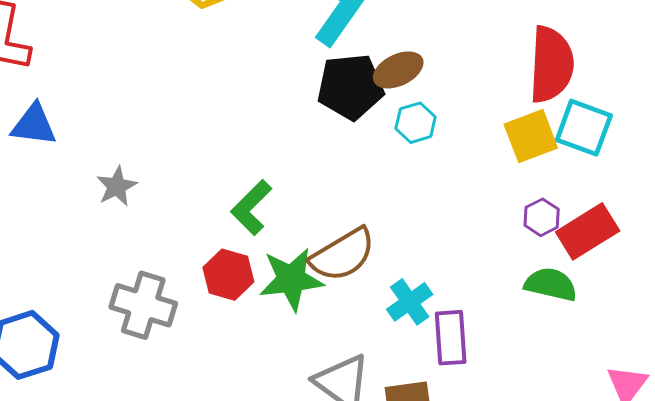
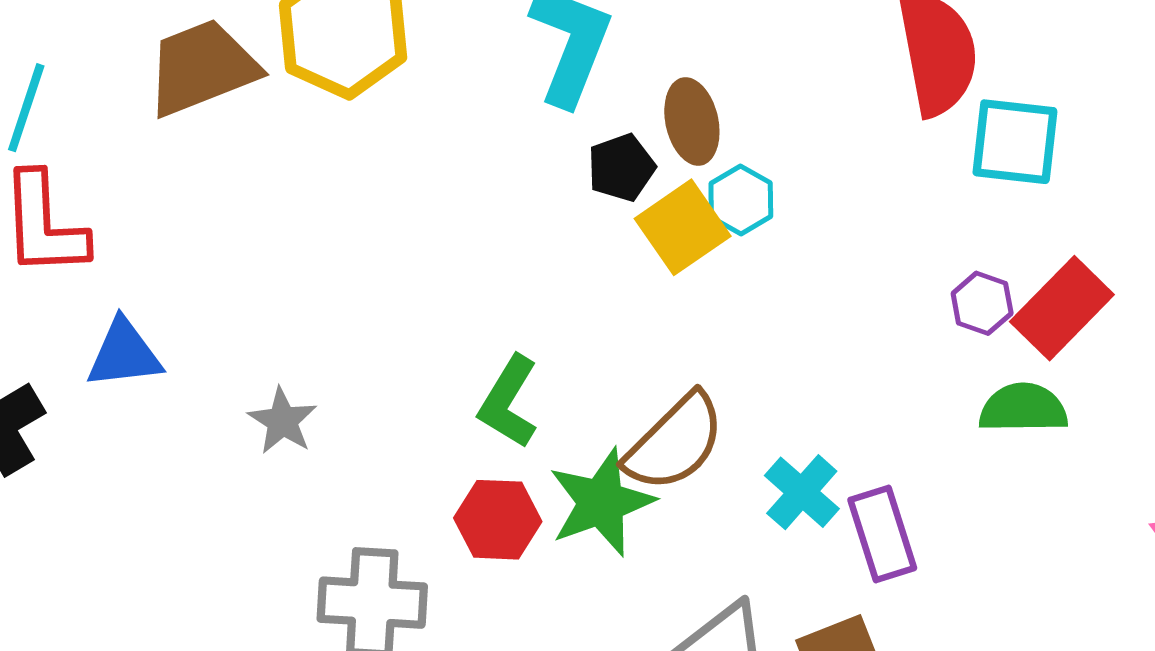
brown ellipse: (398, 70) -> (692, 121), turned -63
black pentagon: (351, 87) -> (621, 168), size x0.6
yellow square: (531, 136) -> (683, 227), moved

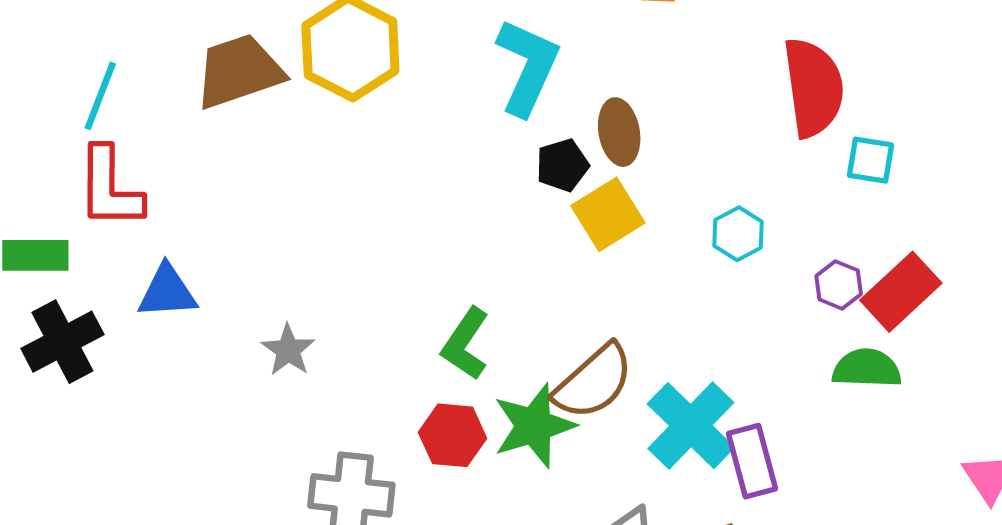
cyan square: (1015, 142) -> (870, 160), size x0.7
cyan hexagon: (741, 200) -> (738, 234), moved
cyan cross: (802, 492) -> (691, 426), size x1.5

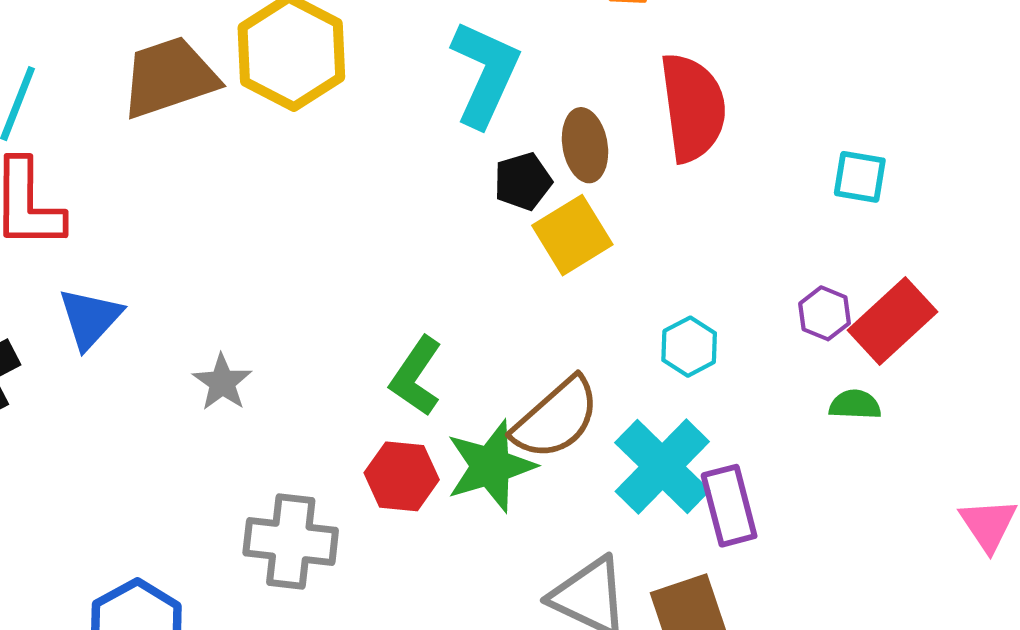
red semicircle: (813, 87) -> (693, 107), moved
cyan hexagon: (738, 234) -> (689, 347), moved
blue triangle: (167, 292) -> (90, 318), turned -44
green semicircle: (867, 368) -> (855, 405), size x0.7

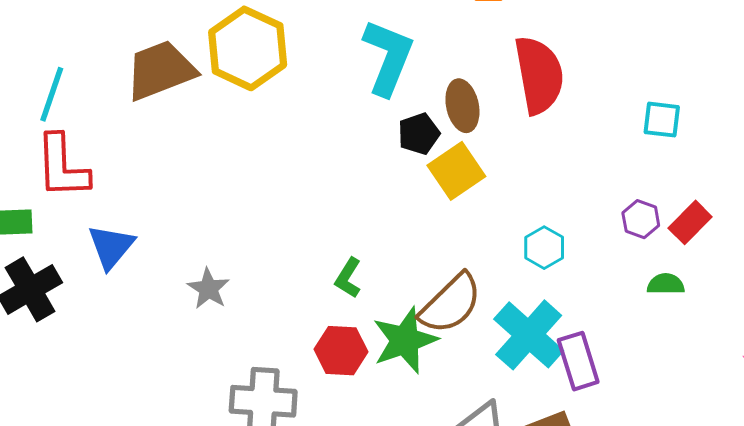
red rectangle: (893, 321) -> (690, 222), size x0.7
green L-shape: (416, 376) -> (348, 278), size x0.7

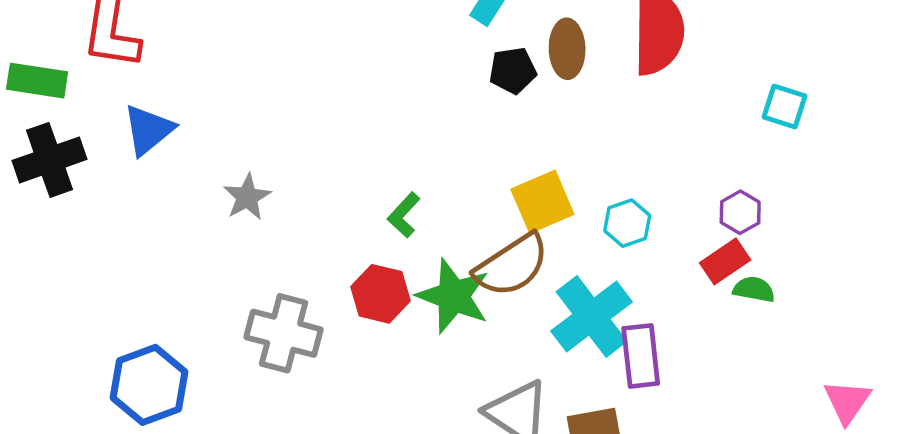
yellow square: (456, 171) -> (542, 202), moved
red rectangle: (690, 222) -> (725, 261), moved
green star: (405, 340) -> (453, 296), turned 30

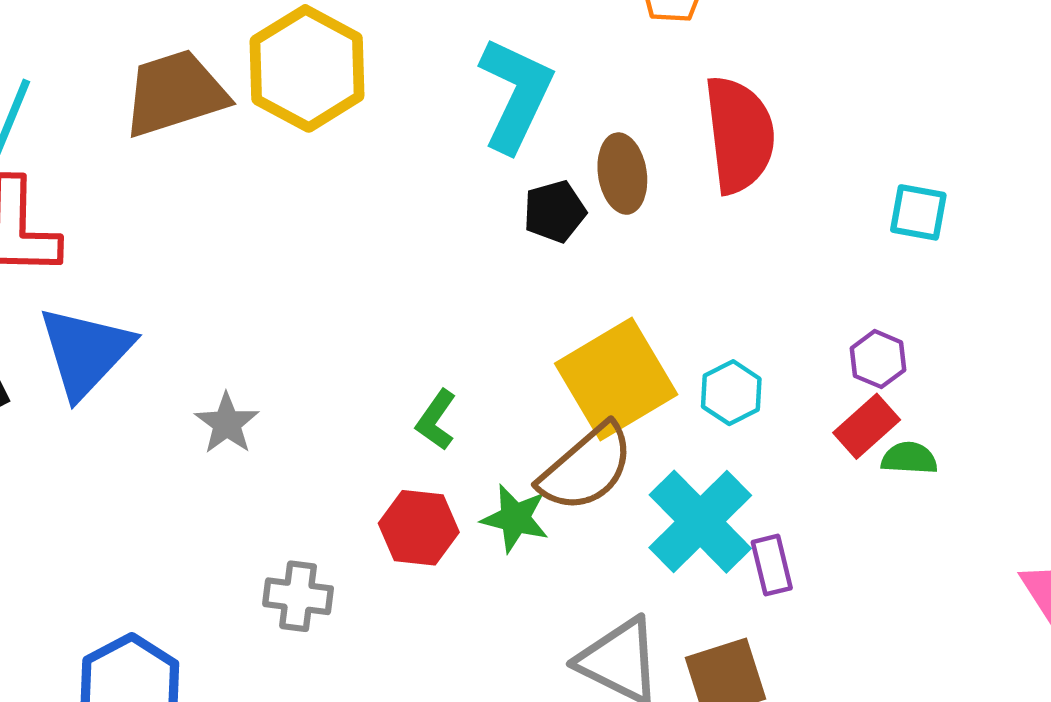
blue triangle: (148, 130) -> (85, 352), size x1.4
yellow square: (542, 202) -> (616, 379), size x1.4
green star: (453, 296) -> (515, 518), size x0.7
gray cross: (284, 333) -> (298, 596), size x0.7
purple rectangle: (641, 356) -> (772, 565), size x0.7

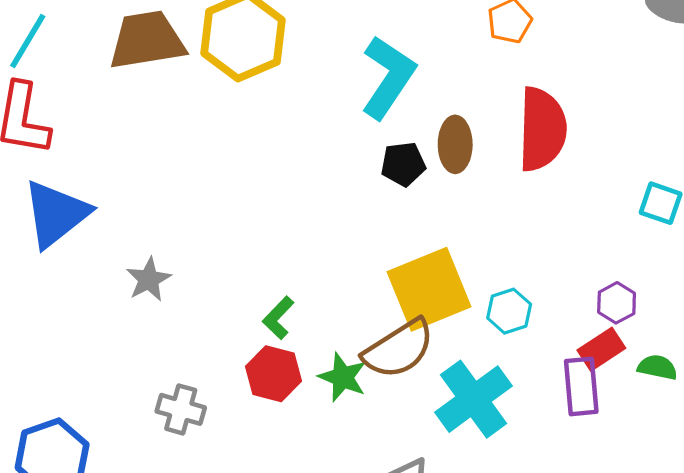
green L-shape: (436, 420) -> (278, 318), moved
green semicircle: (909, 458) -> (657, 367), moved
purple rectangle: (772, 565) -> (581, 386), moved, size x1.4

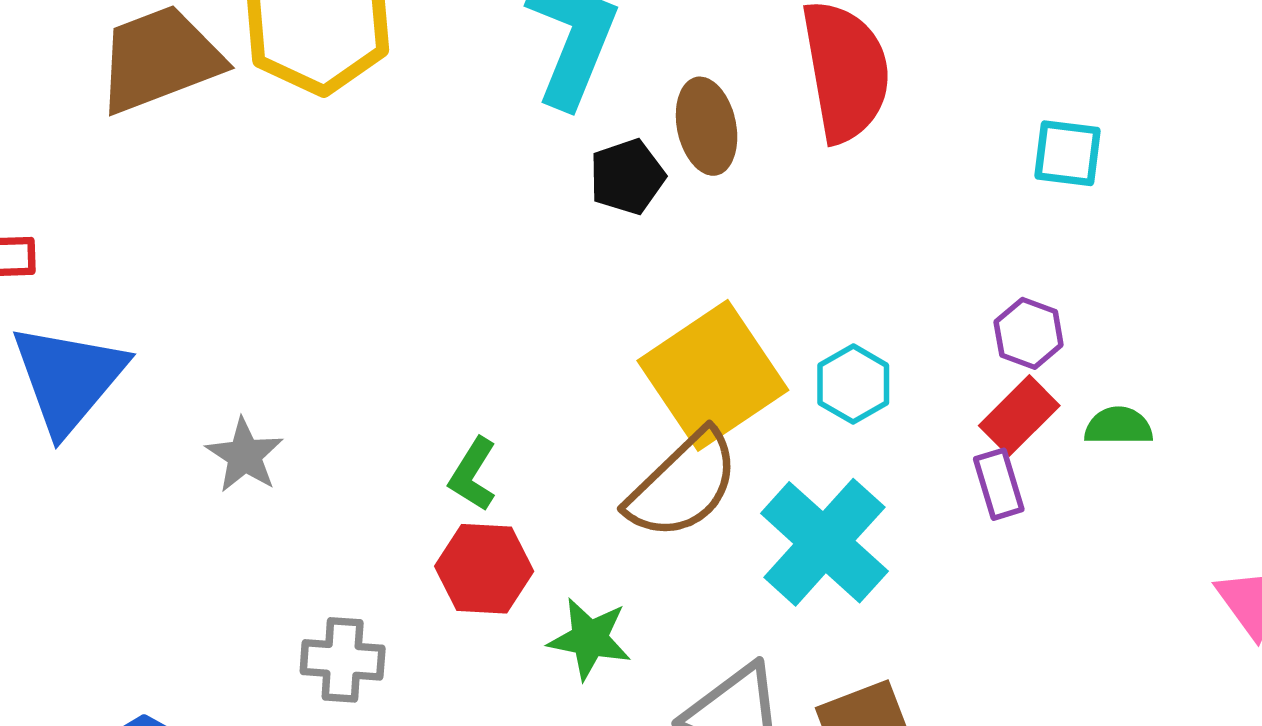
green star: (343, 377) -> (590, 639), moved
purple rectangle: (581, 386) -> (999, 484), size x0.7

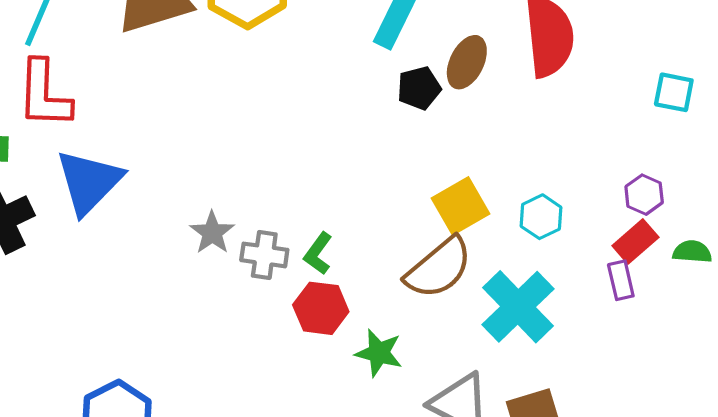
brown ellipse: (707, 126) -> (467, 62), turned 34
yellow square: (713, 375) -> (460, 206), size x0.7
gray star: (245, 455) -> (212, 233), moved
gray cross: (343, 660) -> (264, 255), moved

